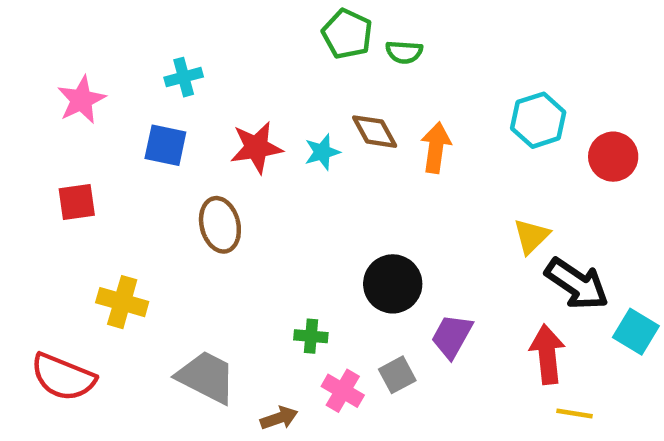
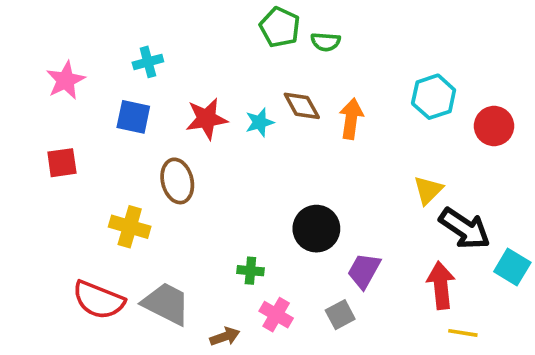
yellow cross: (122, 302) -> (130, 227), moved
gray square: (397, 375) -> (340, 315), moved
red semicircle: (63, 377) -> (99, 300), moved

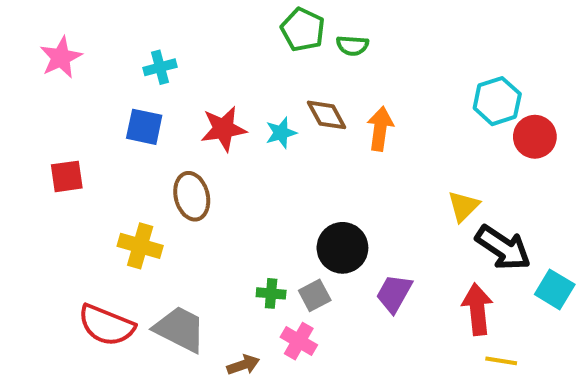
pink star: (66, 80) -> (61, 57), moved
cyan hexagon: (434, 97) -> (497, 101), moved
gray square: (340, 315) -> (315, 295), moved

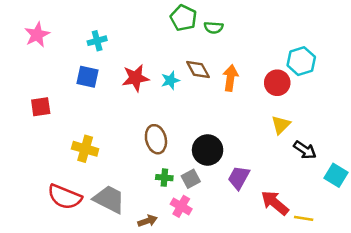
red circle: (535, 137) -> (277, 83), moved
brown ellipse: (192, 196) -> (156, 139), moved
black arrow: (503, 248) -> (305, 150), size x0.7
red arrow: (477, 309) -> (275, 203), moved, turned -44

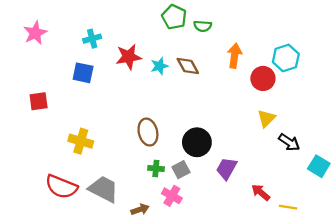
red star: (136, 78) -> (129, 57), moved
orange arrow: (230, 78) -> (235, 56), moved
cyan star: (170, 80) -> (159, 66), moved
red arrow: (275, 203) -> (261, 192), size x0.7

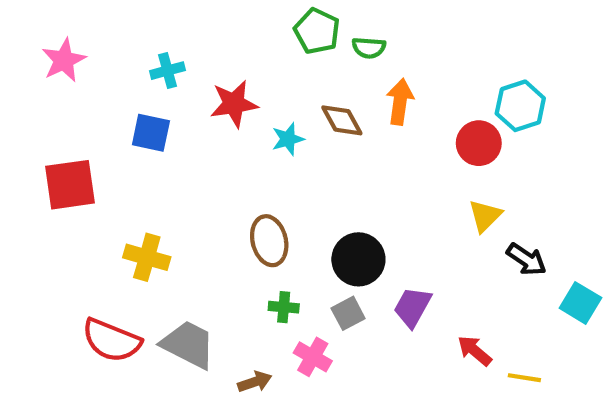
orange arrow: (235, 56) -> (400, 102), moved
cyan star: (159, 66) -> (288, 139), moved
red square: (39, 101) -> (70, 185), size x1.5
gray square: (181, 170) -> (348, 313), moved

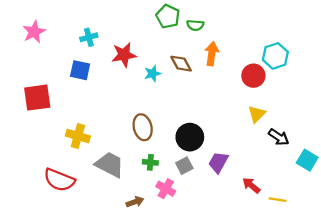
gray trapezoid: (188, 344) -> (110, 165), moved

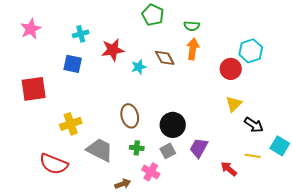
green semicircle: (195, 25) -> (192, 26), moved
yellow cross: (78, 136) -> (71, 124), turned -35
yellow line: (278, 200) -> (253, 156), moved

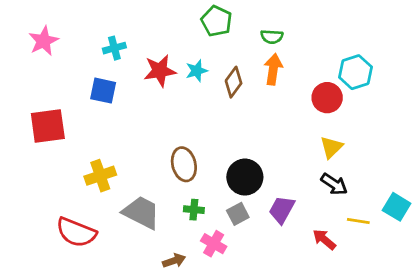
brown diamond: (165, 58) -> (234, 82), turned 65
cyan star: (139, 67) -> (197, 71), moved
black arrow: (254, 125) -> (334, 184), moved

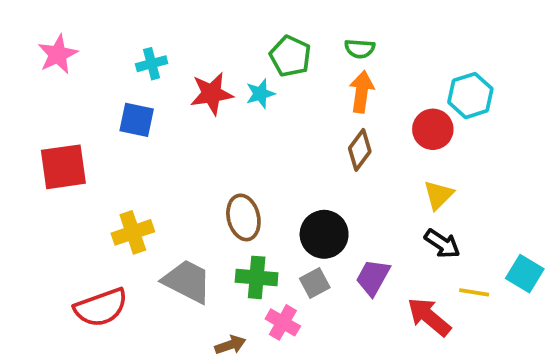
green pentagon: (217, 21) -> (290, 56), moved
brown diamond: (234, 82) -> (360, 150), moved
green cross: (194, 210) -> (257, 277), size x1.5
red semicircle: (76, 232) -> (101, 307), turned -42
red arrow: (324, 239) -> (429, 317), size x1.4

